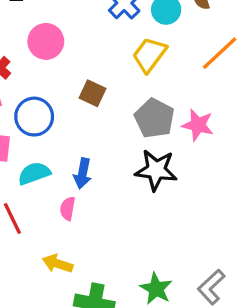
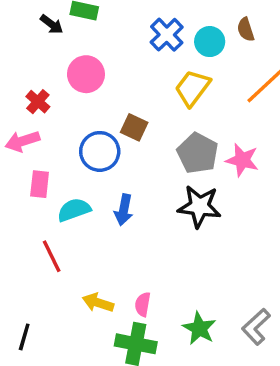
blue circle: (34, 117) -> (100, 151), moved
pink semicircle: (68, 208) -> (143, 304), moved

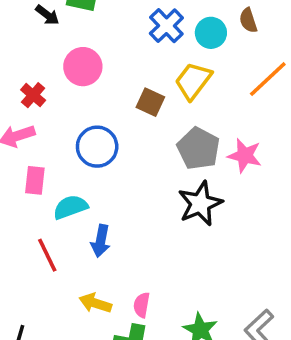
brown square: (134, 127) -> (150, 102), moved
black star: (199, 206) -> (200, 204), turned -30
blue arrow: (124, 210) -> (101, 241), moved

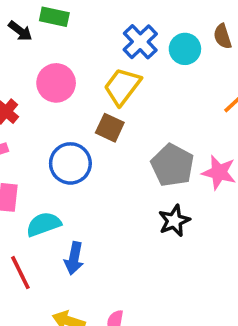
yellow trapezoid: (193, 81) -> (122, 86), moved
brown square: (150, 102) -> (110, 128), moved
black star: (200, 204) -> (174, 221), size x0.7

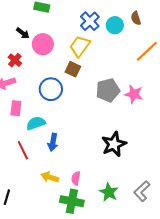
black arrow: (20, 31) -> (23, 33), moved
gray pentagon: (172, 165) -> (108, 90), turned 30
black star: (174, 221) -> (114, 144), moved, size x1.4

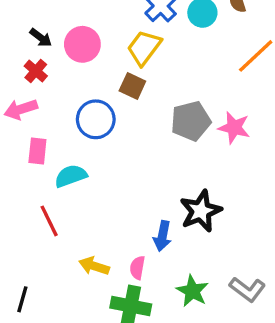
black arrow: (23, 33) -> (41, 38), moved
blue arrow: (53, 142) -> (162, 236), moved
gray L-shape: (142, 191) -> (247, 289), turned -100

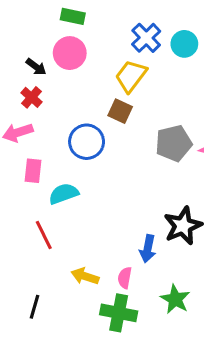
pink circle: (82, 44) -> (70, 53), moved
black line: (22, 299) -> (35, 307), moved

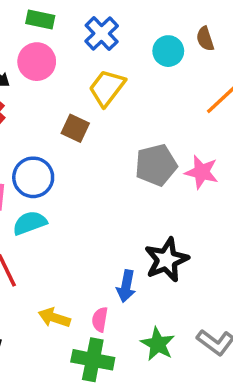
blue cross: (146, 38) -> (102, 33), moved
brown square: (120, 111) -> (75, 128), moved
blue circle: (87, 142) -> (33, 177), moved

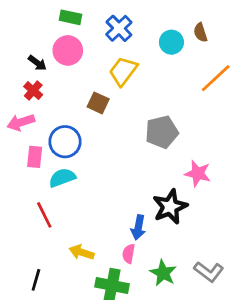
pink star: (202, 172) -> (198, 173), moved
pink semicircle: (100, 319) -> (129, 254), moved

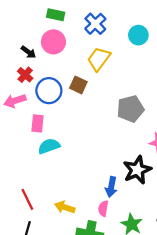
blue circle: (65, 142) -> (49, 91), moved
pink rectangle: (35, 157) -> (38, 123), moved
red line: (44, 215) -> (27, 199), moved

